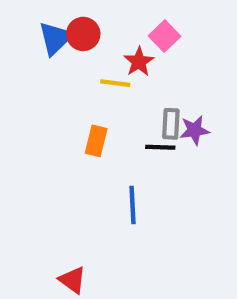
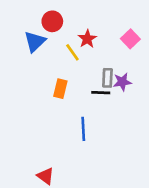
pink square: (164, 36) -> (130, 39), moved
blue triangle: (55, 38) -> (35, 42), moved
yellow line: (115, 83) -> (72, 52), turned 48

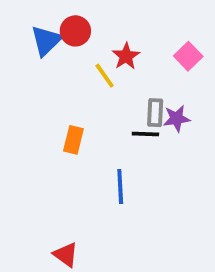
blue triangle: (35, 42) -> (46, 41), moved
orange rectangle: (60, 89) -> (73, 140), moved

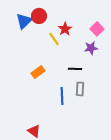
gray rectangle: (155, 113) -> (80, 89), moved
purple star: (177, 118) -> (91, 48), moved
orange rectangle: (73, 140) -> (38, 72), turned 40

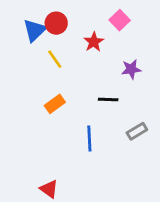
pink square: (97, 29) -> (120, 20), moved
yellow line: (54, 39) -> (55, 59), moved
gray rectangle: (80, 89) -> (137, 131), moved, turned 56

